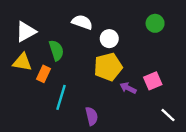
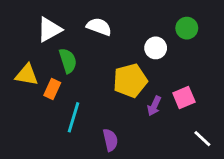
white triangle: (26, 32) -> (49, 30), moved
white circle: (109, 39) -> (156, 48), moved
purple arrow: (128, 88) -> (154, 106), turned -91

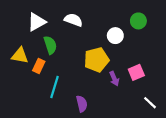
purple arrow: (154, 106) -> (114, 79), turned -48

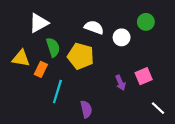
white semicircle: (73, 20) -> (94, 27), moved
yellow pentagon: (96, 60) -> (81, 56), moved, turned 30

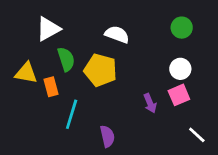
white circle: (122, 37) -> (180, 69), moved
orange rectangle: (41, 69) -> (51, 87), turned -40

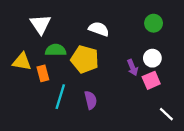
white triangle: (48, 29) -> (41, 24), turned -35
green semicircle: (66, 59) -> (56, 50), turned -72
purple arrow: (150, 103) -> (133, 67), moved
purple semicircle: (107, 136) -> (91, 100), moved

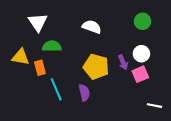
yellow pentagon: (85, 59) -> (96, 67), moved
cyan line: (60, 97) -> (56, 89), turned -40
white line: (166, 114) -> (154, 106), turned -32

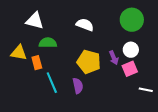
green circle: (143, 21) -> (132, 20), size x1.5
white triangle: (38, 22) -> (35, 21), turned -42
white line: (154, 106) -> (146, 90), moved

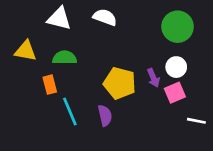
white triangle: (35, 21) -> (59, 19), moved
white semicircle: (85, 25) -> (105, 17), moved
yellow triangle: (19, 53) -> (26, 51), moved

